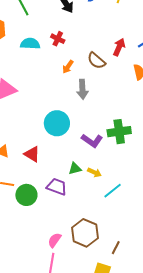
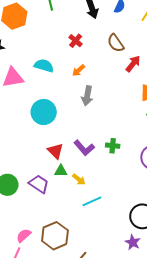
cyan semicircle: (30, 44) -> (44, 66), moved
brown semicircle: (96, 61) -> (116, 43), moved
cyan circle: (57, 123) -> (44, 112), moved
green cross: (119, 132) -> (113, 146), size x0.6
red triangle: (32, 154) -> (55, 151), moved

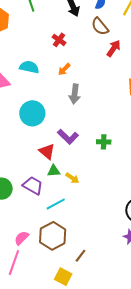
brown semicircle: (116, 43) -> (100, 26), moved
red arrow: (133, 64) -> (114, 48), moved
purple L-shape: (84, 148) -> (68, 137), moved
cyan line: (92, 201) -> (56, 204), moved

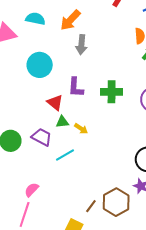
orange arrow: (64, 69) -> (70, 20), size x1.6
purple L-shape: (68, 137) -> (76, 87), turned 50
green cross: (104, 142) -> (112, 92), size x1.5
brown hexagon: (53, 236) -> (116, 202), moved

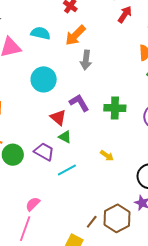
purple L-shape: (76, 87) -> (79, 103), turned 145
green triangle: (62, 122) -> (65, 137), turned 32
yellow arrow: (81, 129) -> (107, 156), moved

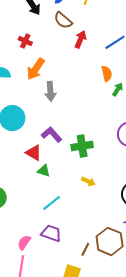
green cross: (115, 108) -> (82, 146), moved
purple trapezoid: (44, 152) -> (51, 233), moved

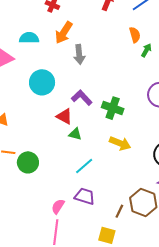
green cross: (82, 146) -> (113, 108), turned 30
yellow arrow: (88, 181) -> (120, 143), size x1.5

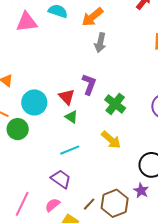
cyan circle: (42, 82) -> (34, 102), moved
purple L-shape: (82, 98) -> (89, 84), turned 45
pink semicircle: (58, 206) -> (52, 205), moved

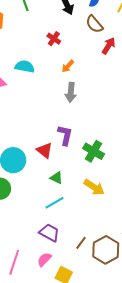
orange arrow: (92, 17) -> (68, 66), moved, size x0.6
green triangle: (71, 117) -> (56, 178), moved
brown line: (89, 204) -> (81, 243), moved

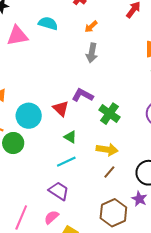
purple L-shape: (65, 135) -> (83, 95), turned -80
yellow arrow: (94, 187) -> (107, 149), turned -30
brown line: (81, 243) -> (109, 172), moved

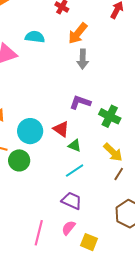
orange arrow: (91, 27) -> (78, 33), size x1.6
red triangle: (61, 109) -> (61, 129), moved
yellow arrow: (107, 149) -> (113, 152), turned 45

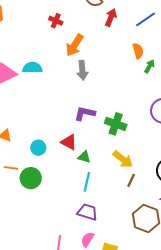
cyan semicircle: (35, 37) -> (32, 68), moved
cyan circle: (30, 131) -> (38, 148), size x0.6
cyan line: (75, 171) -> (87, 182), turned -36

